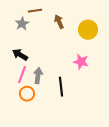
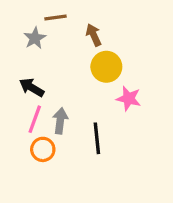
yellow circle: (88, 30) -> (106, 67), moved

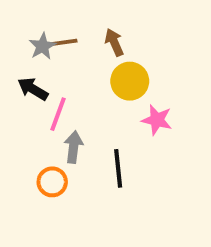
brown line: (56, 17) -> (64, 42), moved
black arrow: (32, 87) -> (33, 89), moved
pink line: (35, 119) -> (58, 114), moved

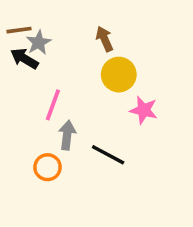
brown line: (64, 42) -> (19, 30), moved
black arrow: (33, 89) -> (24, 59), moved
black line: (118, 168) -> (108, 155), turned -56

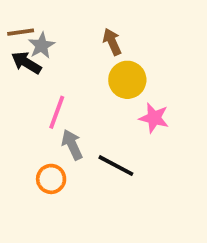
gray arrow: (67, 135) -> (72, 145), turned -32

